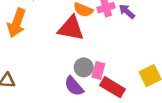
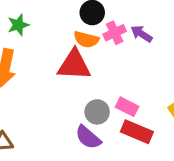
pink rectangle: (98, 70) -> (127, 107), moved, turned -70

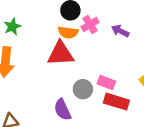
purple arrow: (141, 34) -> (120, 31), moved
purple semicircle: (88, 137) -> (62, 110), moved, turned 30

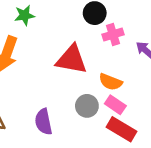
orange semicircle: (68, 32) -> (111, 82), moved
purple semicircle: (62, 110) -> (43, 122), moved

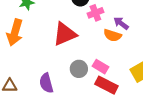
red triangle: (71, 59) -> (65, 34), turned -30
orange semicircle: (111, 82) -> (112, 35), moved

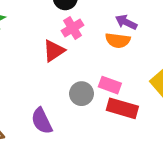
pink cross: (95, 13) -> (73, 28), moved
red triangle: (65, 34) -> (54, 51), size x0.7

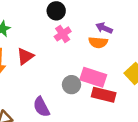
red triangle: (54, 51) -> (25, 56), moved
pink rectangle: (110, 85) -> (93, 77), size x1.5

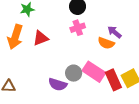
red rectangle: (104, 95) -> (113, 80), moved, turned 36
purple semicircle: (41, 107) -> (58, 84), moved, turned -60

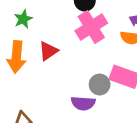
pink cross: (78, 28) -> (91, 27), size x1.6

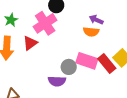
pink cross: (91, 27) -> (45, 23), moved

